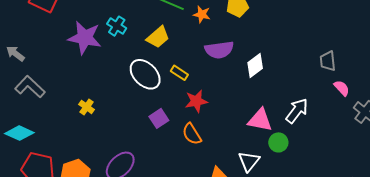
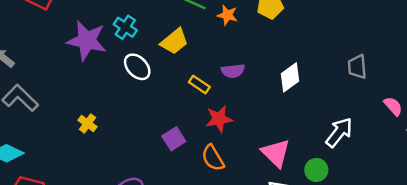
purple semicircle: (219, 50) -> (233, 71), moved, size x0.7
gray trapezoid: (328, 61) -> (357, 67), moved
white ellipse: (145, 74) -> (137, 67), moved, size x0.7
pink triangle: (260, 120) -> (276, 153), moved, turned 32

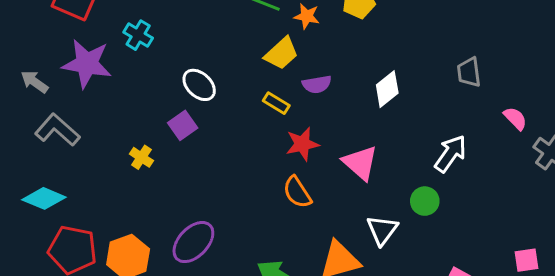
cyan cross: (125, 27) -> (138, 35), moved
purple star: (87, 40) -> (87, 64), moved
yellow trapezoid: (174, 41) -> (281, 53), moved
purple square: (174, 139) -> (183, 125), moved
pink triangle: (276, 153) -> (360, 163), moved

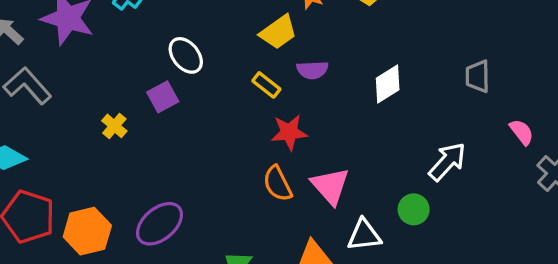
pink triangle: (360, 163) -> (330, 186), moved
white triangle: (382, 230) -> (364, 235), turned 40

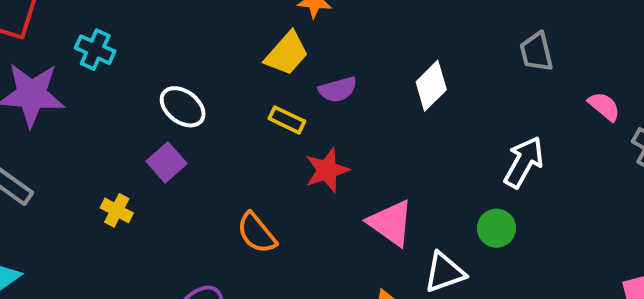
orange semicircle: (277, 184) -> (257, 233), moved

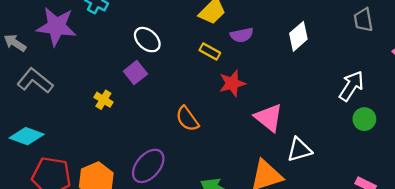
green circle: (496, 228) -> (364, 119), moved

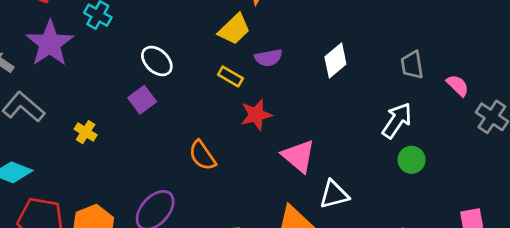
gray trapezoid: (363, 20) -> (412, 65), moved
purple star: (56, 26) -> (50, 43), turned 30
yellow cross: (103, 100) -> (86, 132), moved

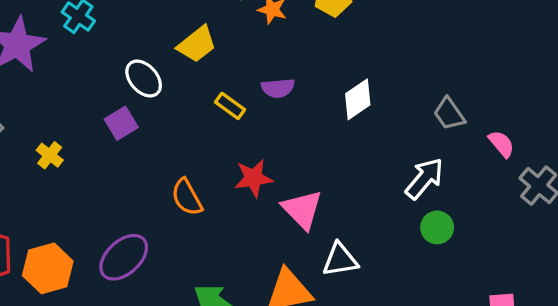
yellow trapezoid: (234, 29) -> (197, 44), moved
gray trapezoid: (412, 65) -> (449, 114), turned -32
red star: (256, 115) -> (253, 178), moved

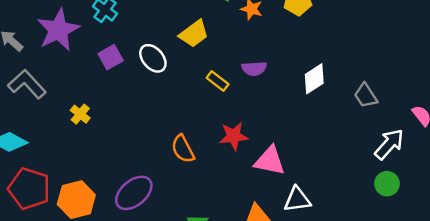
gray trapezoid: (449, 114) -> (366, 96), moved
purple square: (121, 123) -> (111, 57), moved
white arrow: (424, 179) -> (389, 144), moved
pink triangle: (302, 209) -> (270, 161), turned -36
green circle: (437, 227) -> (387, 184), moved

